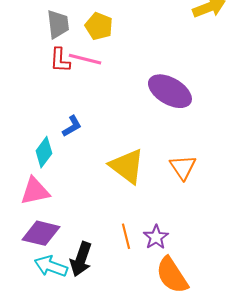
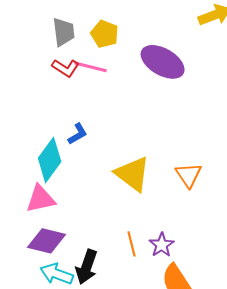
red L-shape: (60, 60) -> (66, 68), turned -60
purple ellipse: (170, 91) -> (163, 62), moved
cyan diamond: (44, 152) -> (50, 160), size x1.4

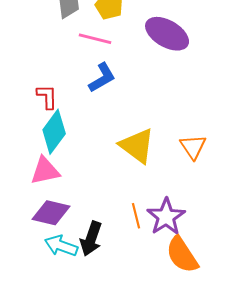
red L-shape: (66, 68) -> (47, 97), moved, turned -124
blue L-shape: (78, 134) -> (102, 78), moved, size x1.4
purple star: (162, 245) -> (166, 217), size x1.5

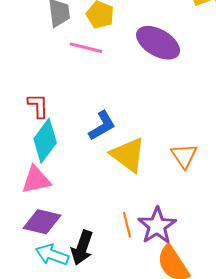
blue L-shape: (102, 78) -> (102, 126), moved

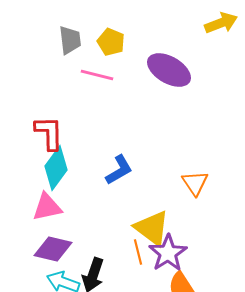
red L-shape: (38, 106) -> (49, 133), size x1.4
blue L-shape: (102, 126) -> (119, 170), moved
yellow triangle: (128, 155) -> (152, 228), moved

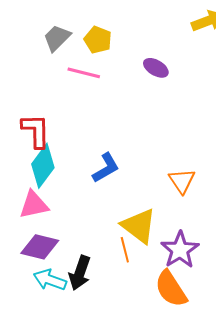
gray trapezoid: (70, 40) -> (57, 38), turned -128
purple ellipse: (169, 70) -> (156, 68), size x0.6
purple star: (168, 253) -> (180, 250), moved

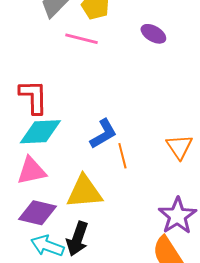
cyan diamond: (43, 166) -> (40, 132), turned 51
yellow triangle: (139, 226) -> (84, 192), moved, turned -42
orange line: (125, 250) -> (122, 156), moved

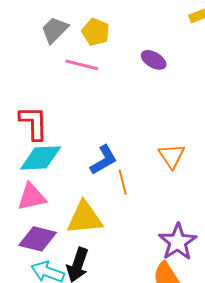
orange triangle: (179, 147) -> (172, 156), moved

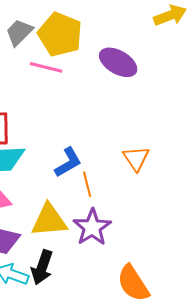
yellow pentagon: (96, 32) -> (60, 34), size x1.6
purple ellipse: (154, 60) -> (118, 62), size x1.5
purple star: (178, 242) -> (92, 227), moved

